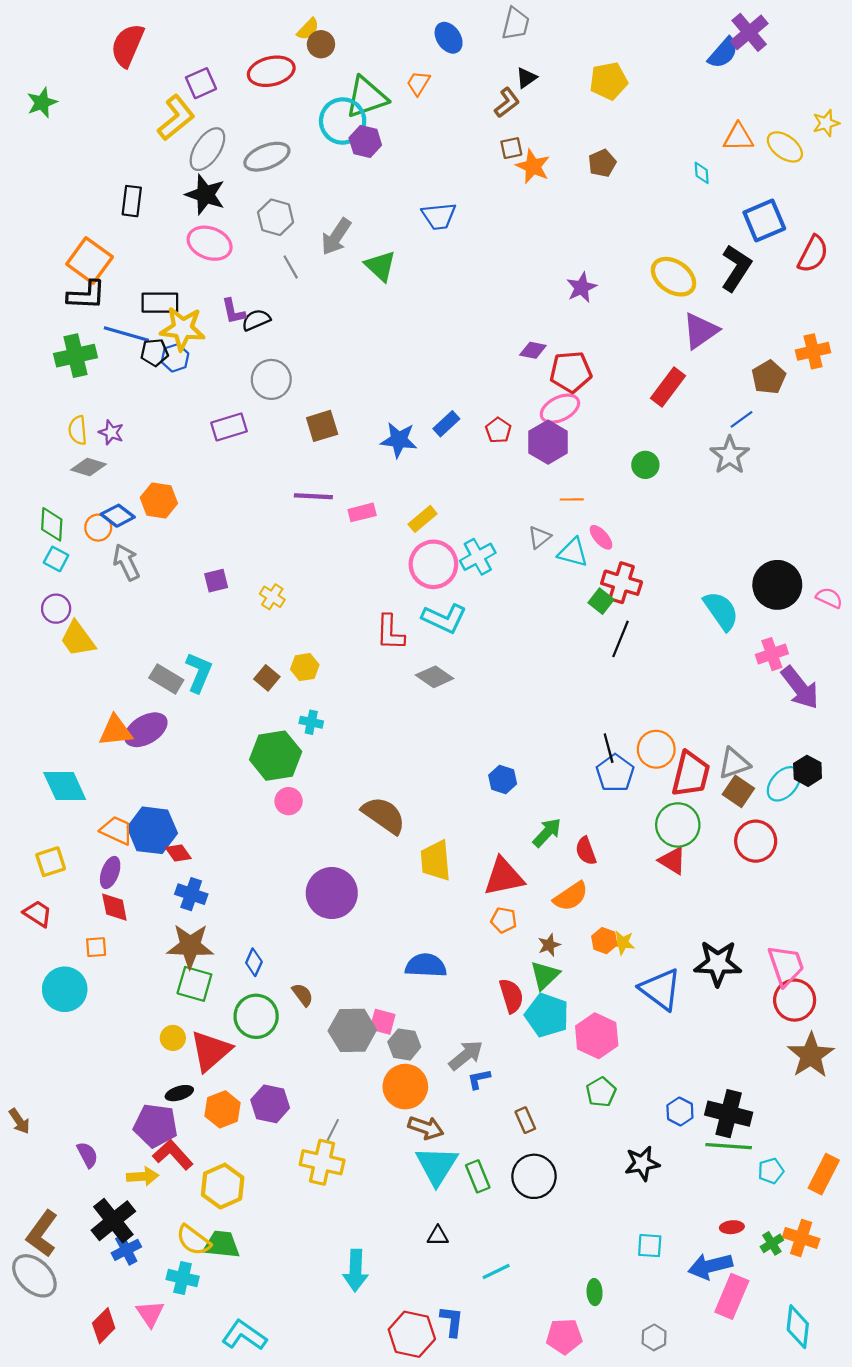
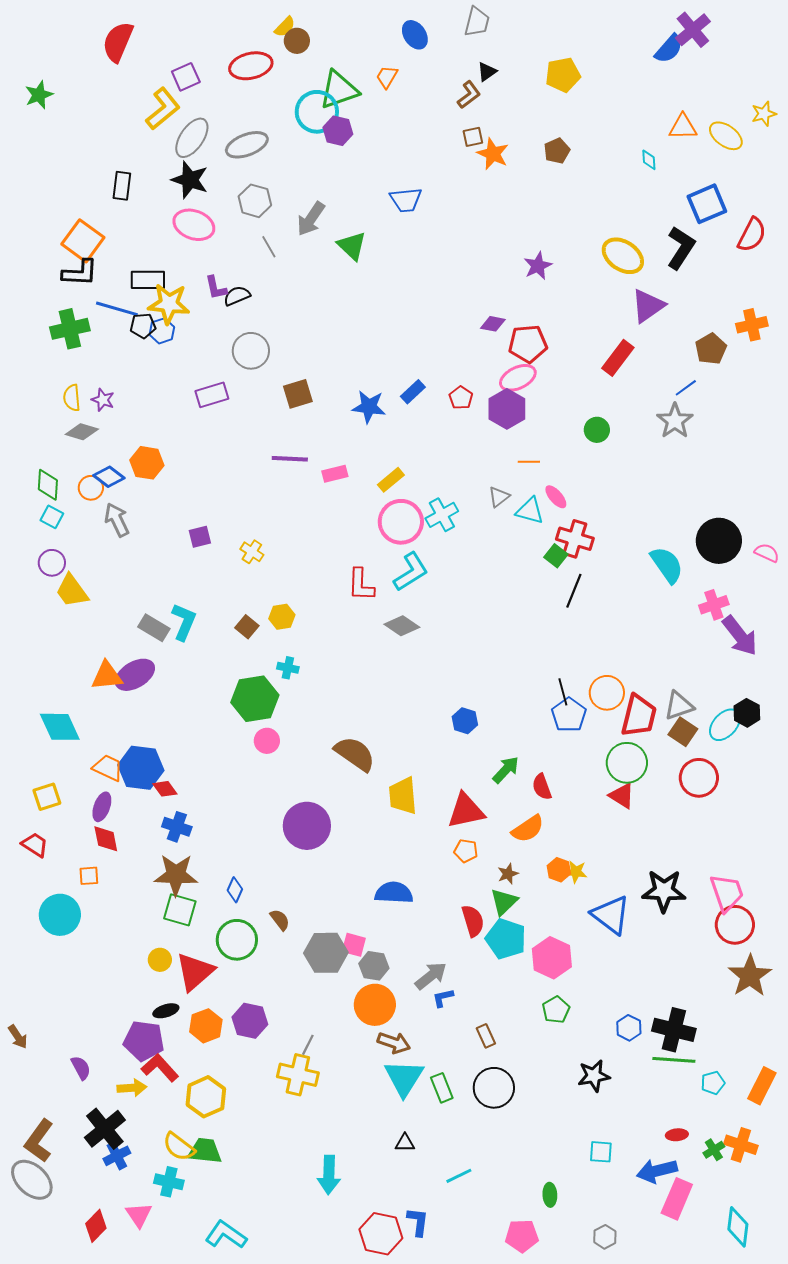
cyan L-shape: (444, 618) -> (411, 572), turned -57

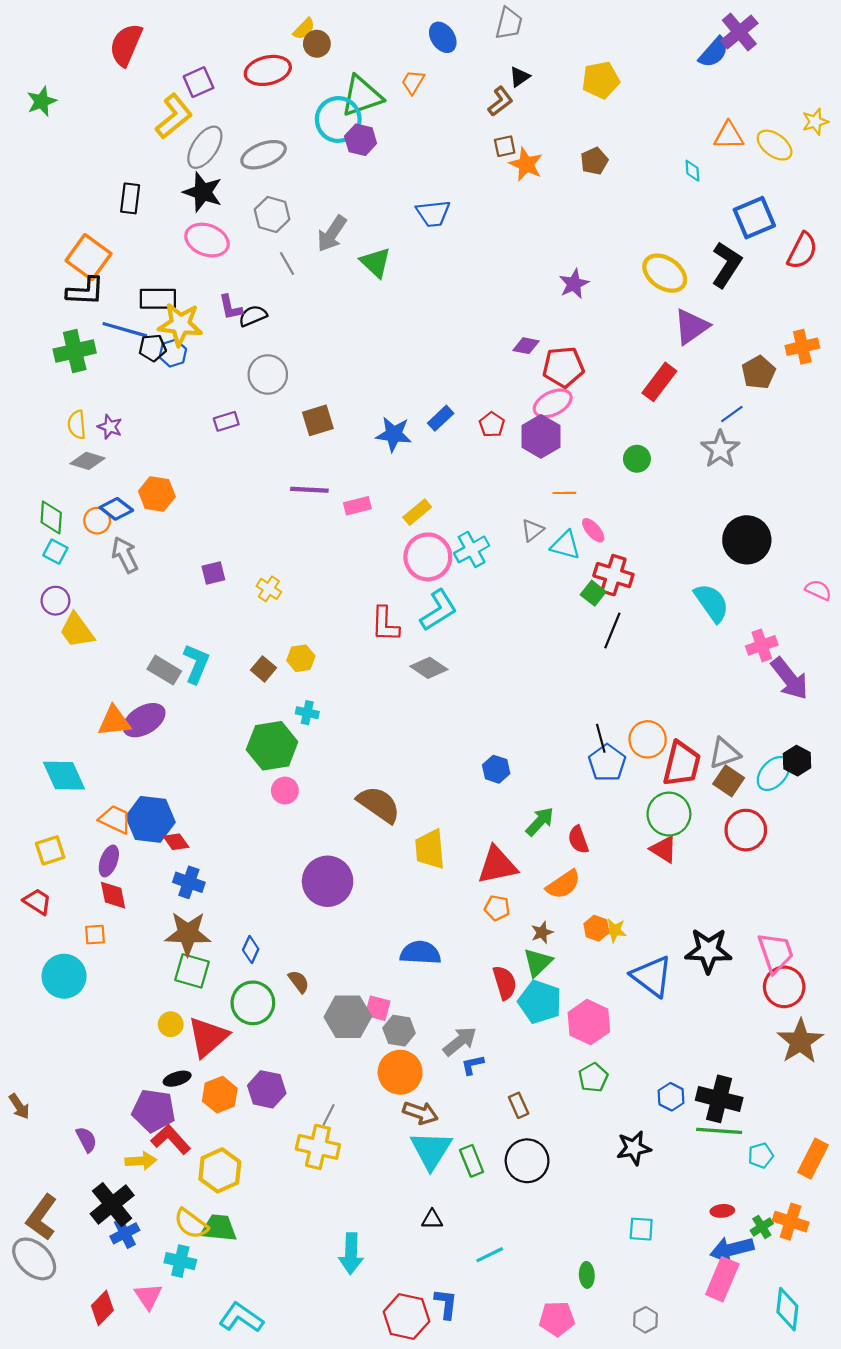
purple rectangle: (212, 395) -> (226, 421), size x0.7
black circle: (719, 541) -> (747, 540), moved
blue arrow: (657, 1171) -> (732, 1249), moved

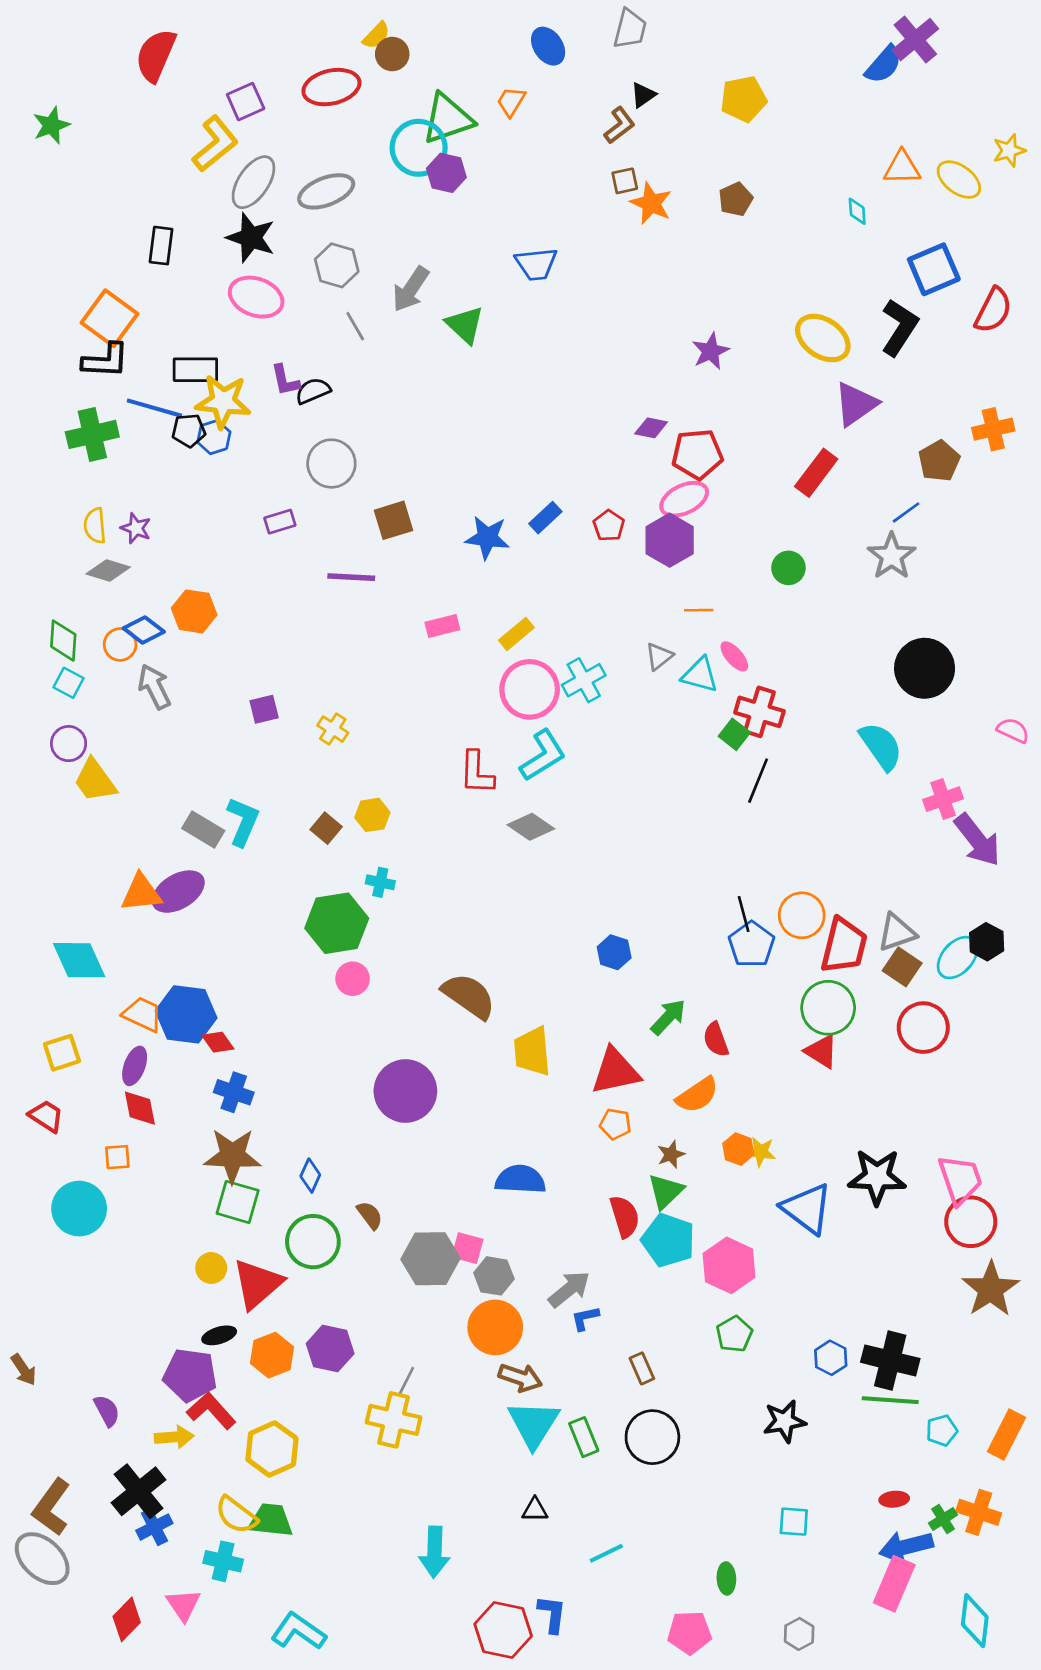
purple line: (309, 490) -> (351, 577), moved

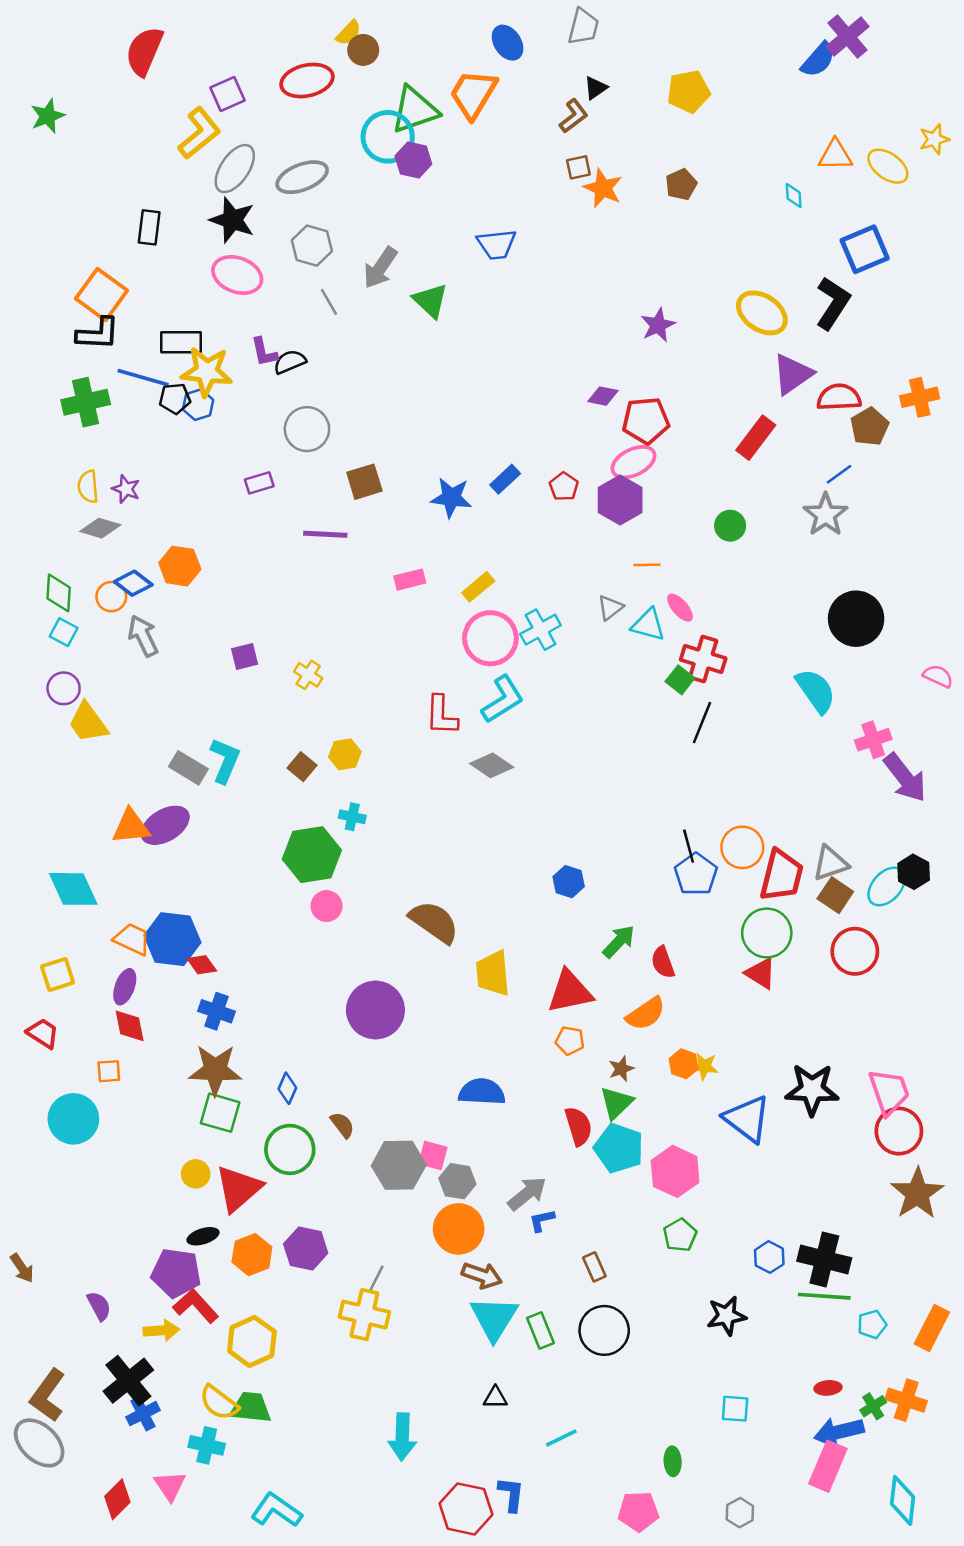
orange trapezoid: (511, 102) -> (473, 94), size x1.8
red semicircle: (993, 310) -> (839, 397), moved, turned -120

